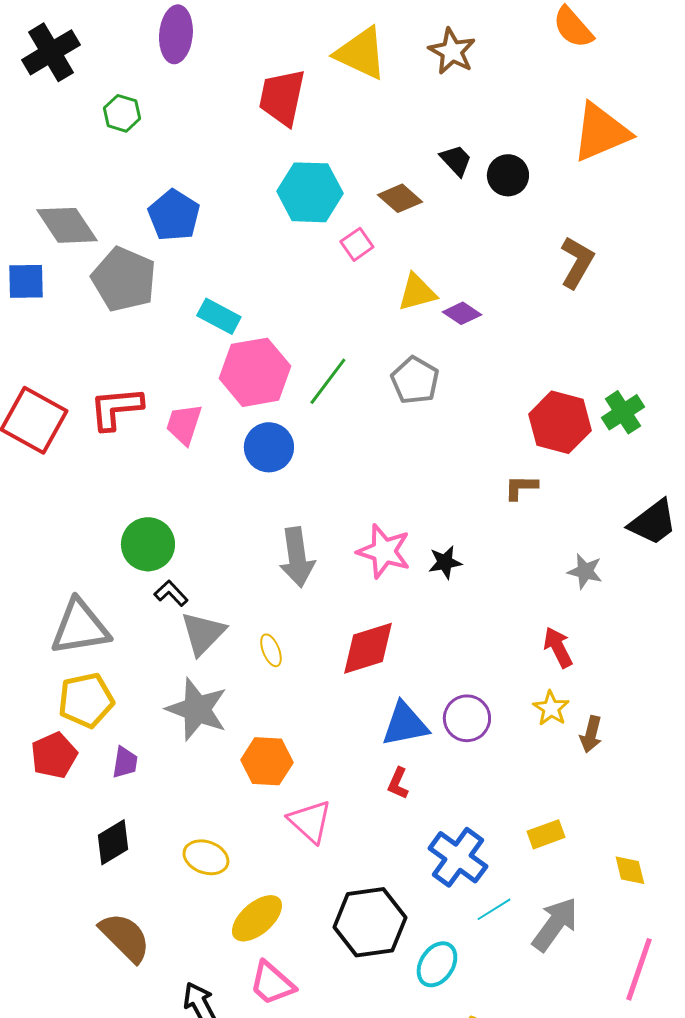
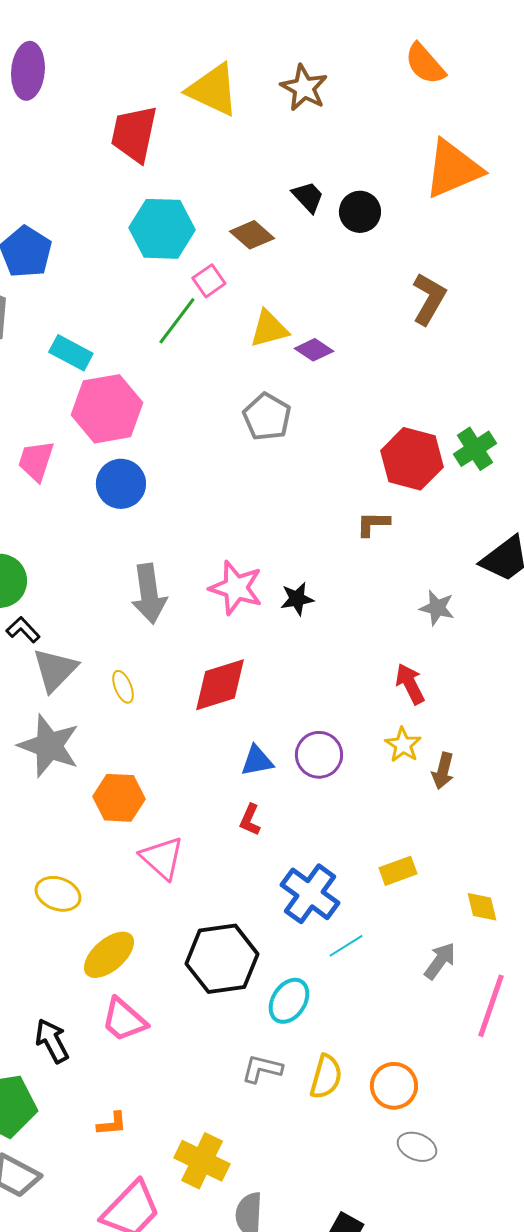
green line: (328, 381) -> (177, 321), moved
blue triangle: (405, 724) -> (257, 761), size x0.7
gray arrow: (555, 924) -> (440, 961), moved, size x0.7

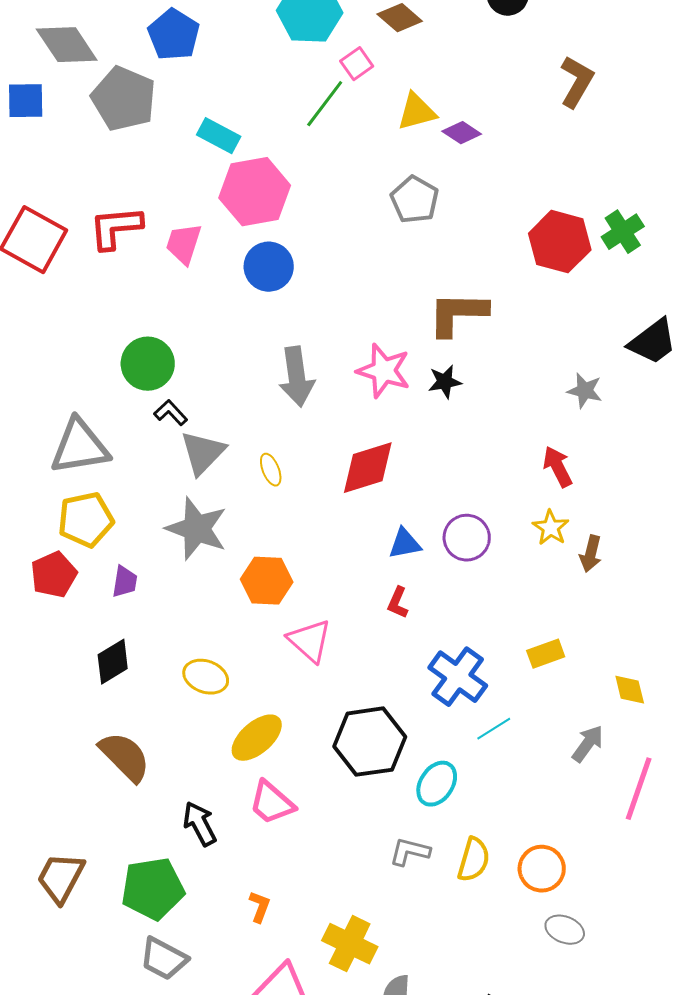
brown L-shape: (373, 524) -> (458, 314), moved, size x1.8
orange L-shape: (112, 1124) -> (260, 907), turned -64

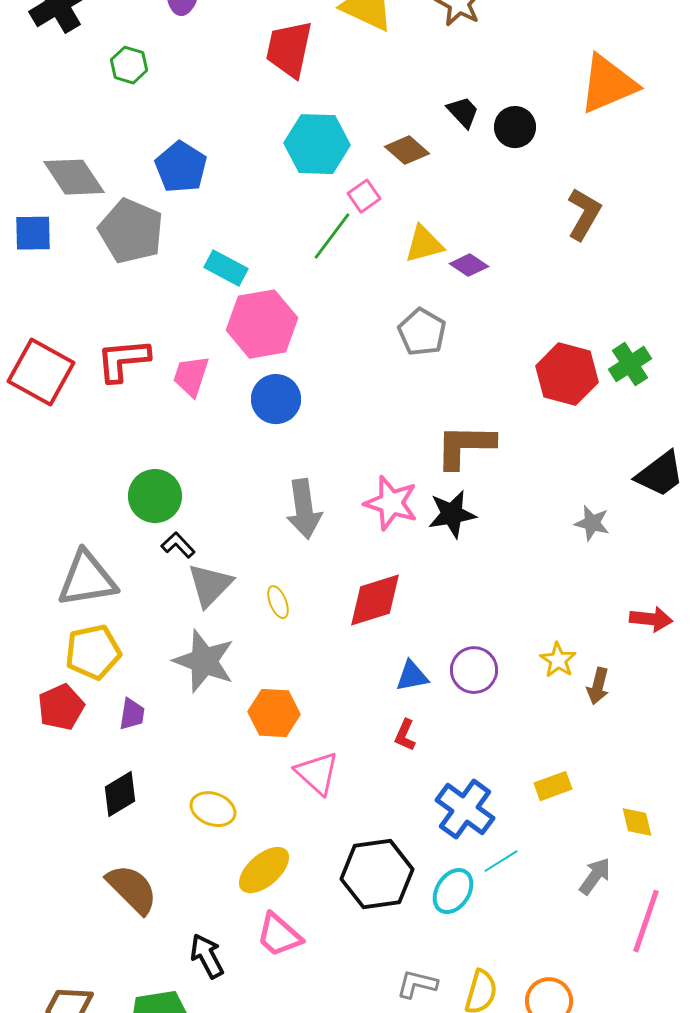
black star: (445, 382) -> (452, 514), size x1.4
red arrow: (558, 467) -> (651, 619), moved, turned 123
cyan ellipse: (437, 784) -> (453, 891), moved

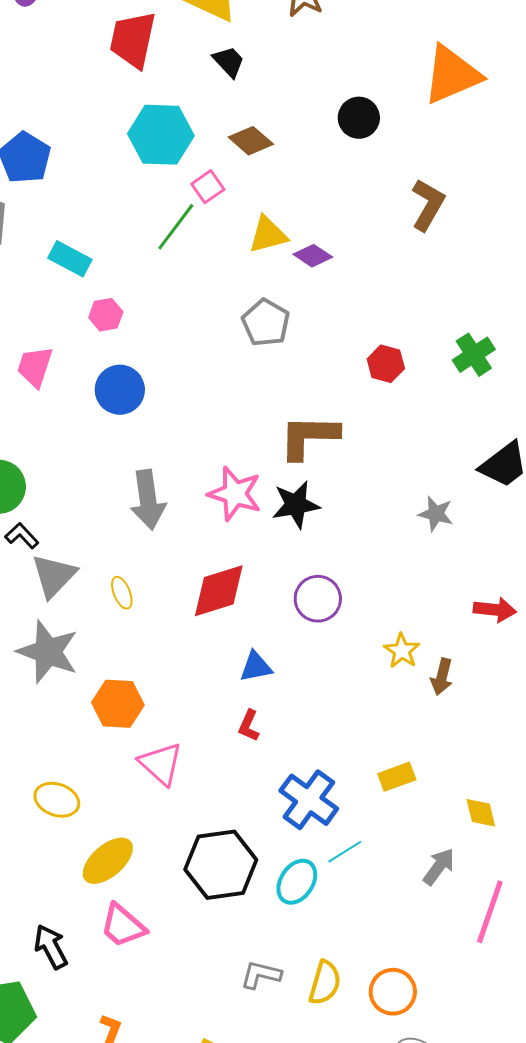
black trapezoid: (463, 112) -> (229, 62), moved
pink hexagon: (262, 324) -> (106, 315), size x0.5
red hexagon: (567, 374) -> (386, 364), moved, size x0.6
purple circle: (474, 670) -> (318, 599), moved

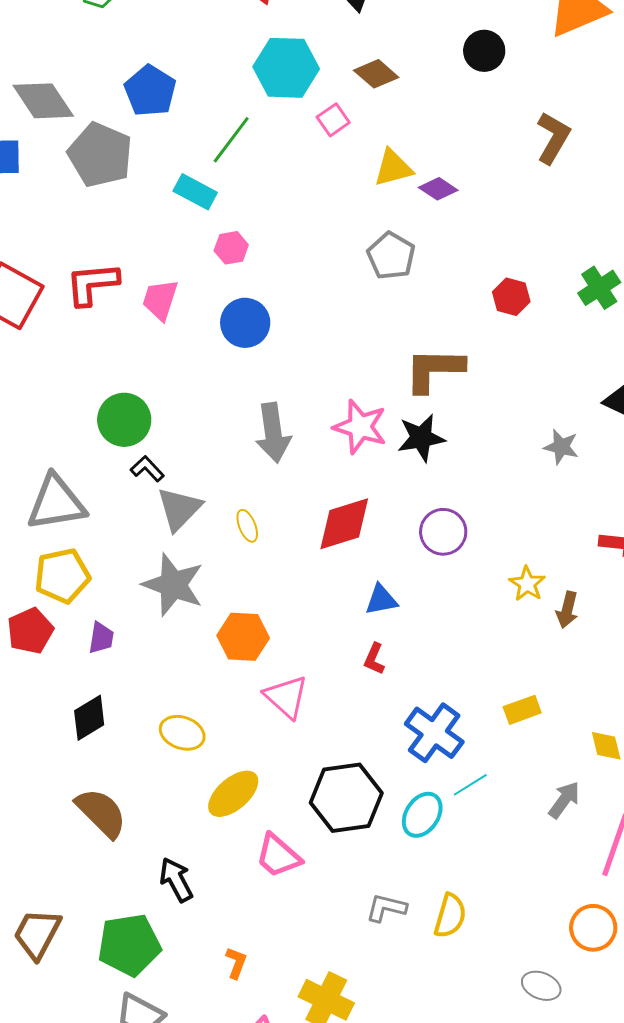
green line: (176, 227) -> (231, 140), moved
pink trapezoid: (123, 926) -> (278, 856), moved
orange circle: (393, 992) -> (593, 928), moved

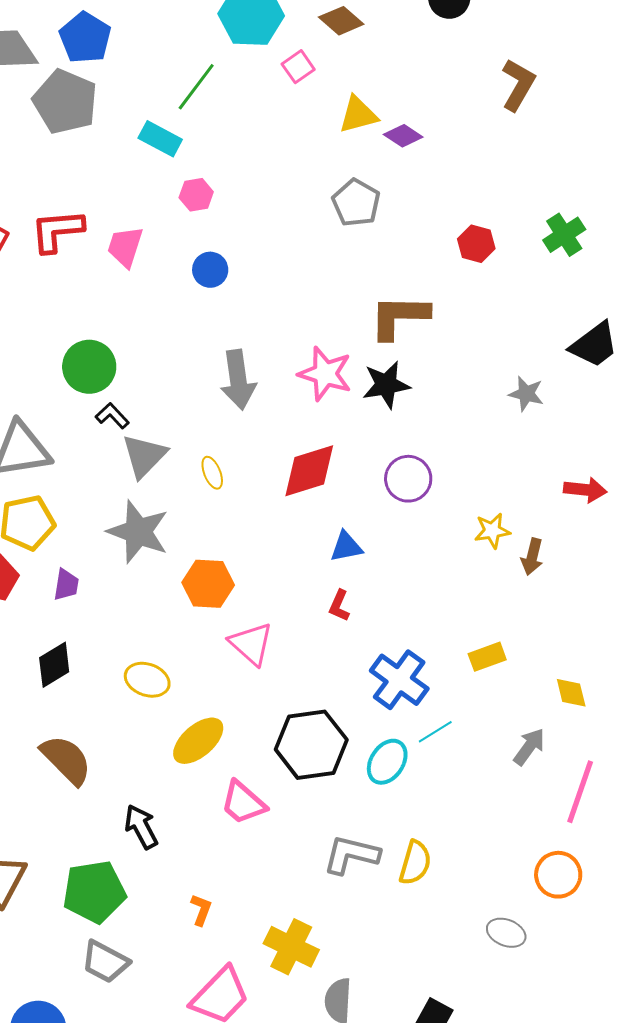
blue pentagon: (150, 91) -> (85, 38), moved
blue circle: (245, 323) -> (210, 270), size x0.7
yellow star: (527, 584) -> (492, 531), turned 30
gray L-shape: (386, 908) -> (351, 855), size x1.4

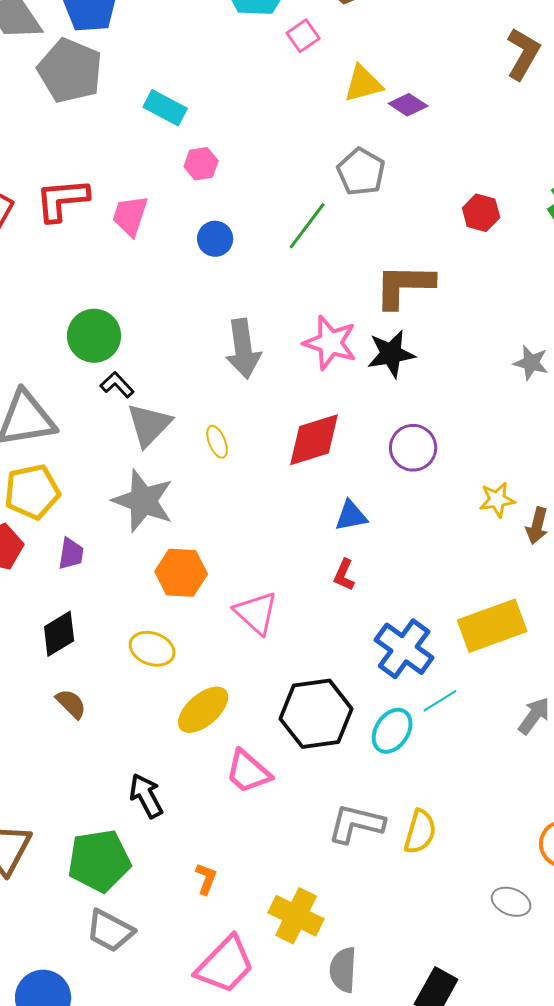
green line: (196, 87) -> (307, 226), moved
orange hexagon: (208, 584) -> (181, 573), moved
yellow rectangle: (487, 657) -> (492, 626), size x1.8
brown semicircle: (66, 760) -> (71, 704), moved, size x0.6

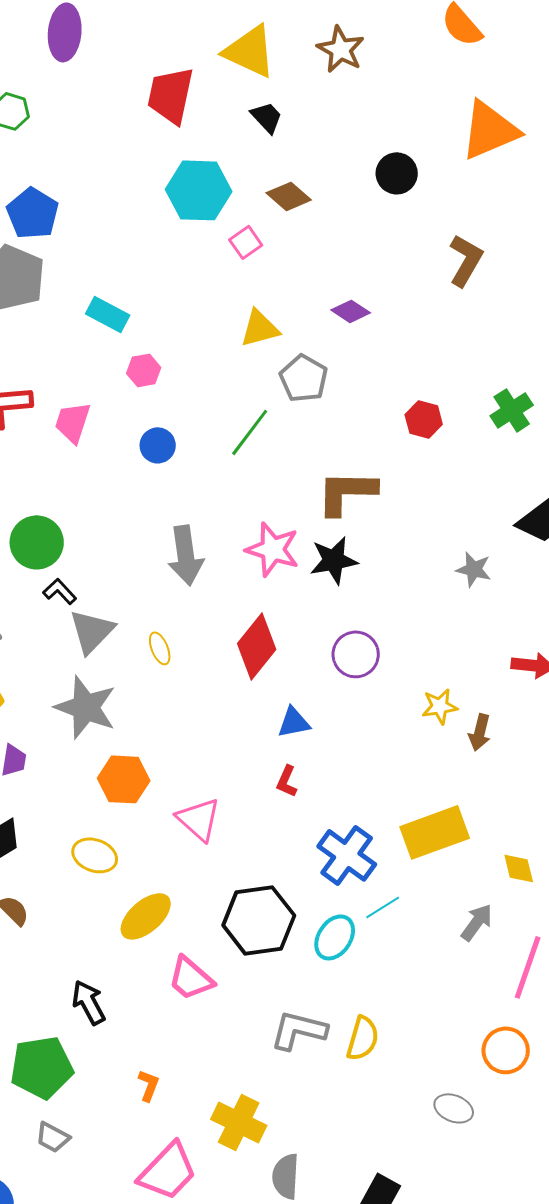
yellow triangle: (363, 84) -> (260, 328), moved
red diamond: (314, 440) -> (257, 646), turned -34
gray trapezoid: (110, 931) -> (53, 1137), size x0.7

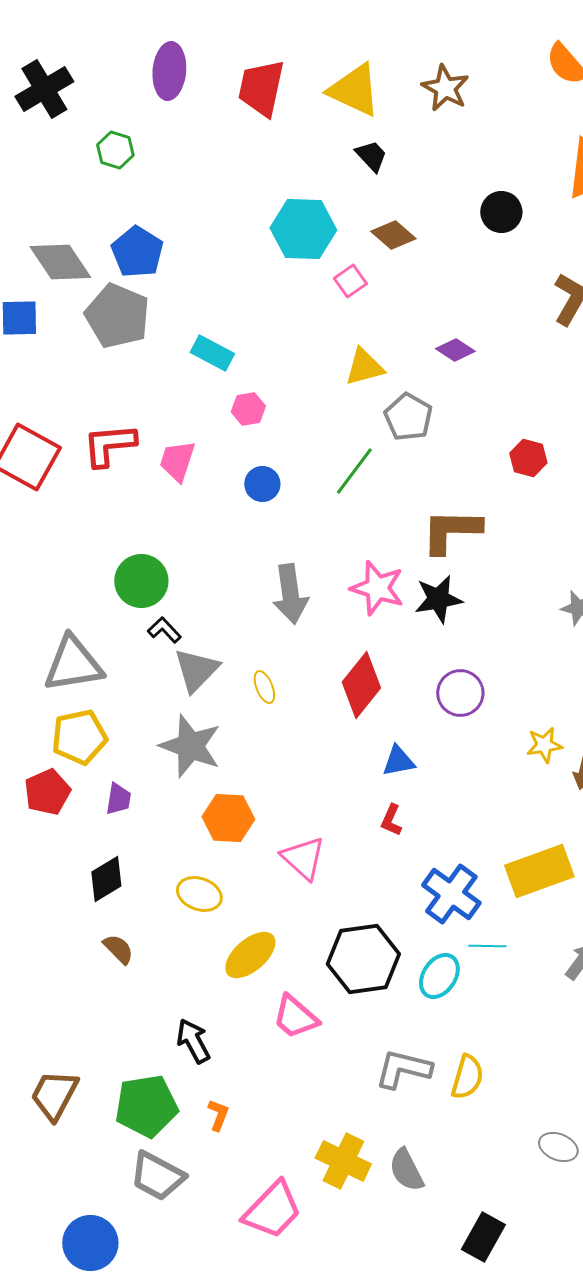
red trapezoid: (171, 95) -> (261, 88), moved
cyan line: (383, 907) -> (487, 946), turned 33
orange L-shape: (149, 1085) -> (218, 1115), moved
gray trapezoid: (53, 1137) -> (157, 1176), size x1.6
gray semicircle: (286, 1176) -> (406, 1170), moved, turned -30

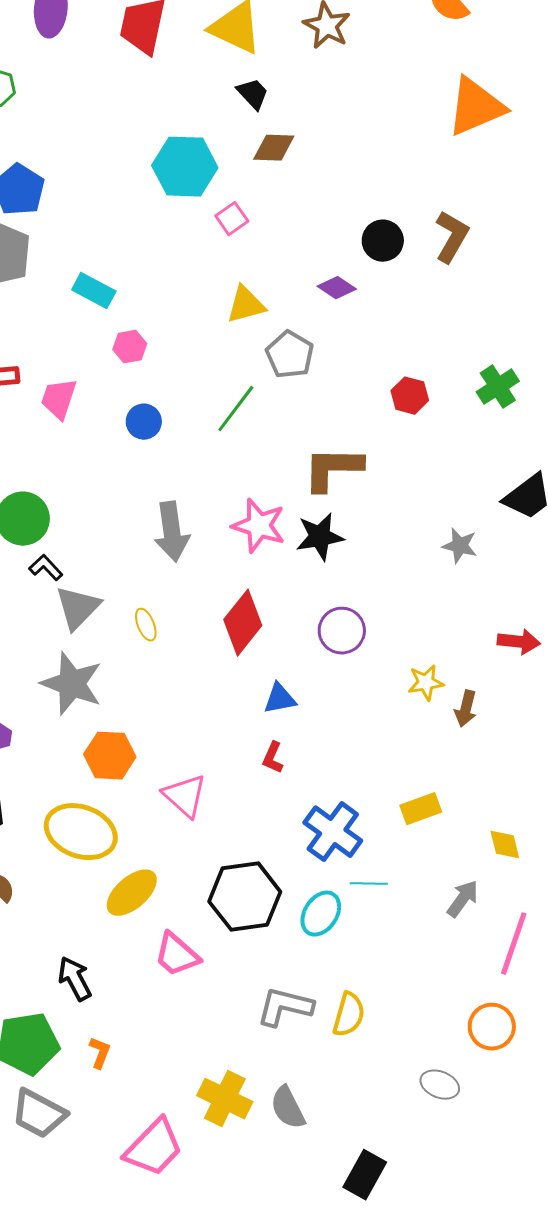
black circle: (501, 212) -> (383, 241), moved
brown diamond: (393, 235) -> (274, 148), moved, turned -39
yellow rectangle: (539, 871) -> (421, 809), size x0.6
yellow ellipse: (199, 894) -> (81, 832), size x1.6

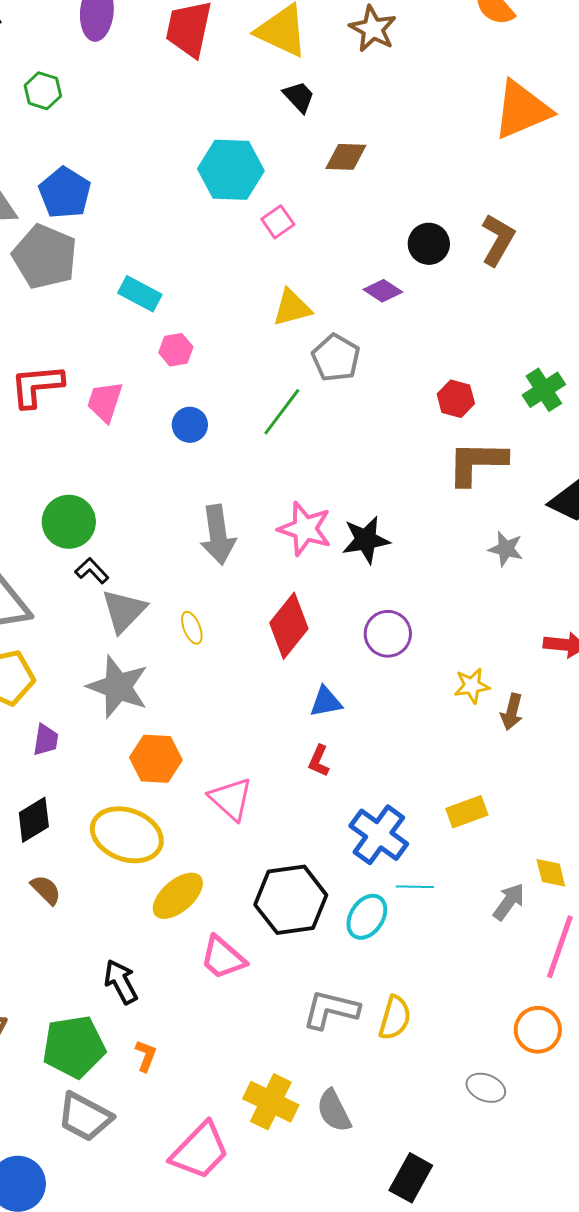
brown diamond: (274, 148) -> (346, 157), moved
brown L-shape: (333, 469) -> (477, 463), moved
yellow diamond: (505, 845) -> (551, 873), moved

